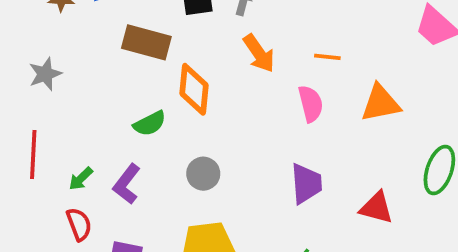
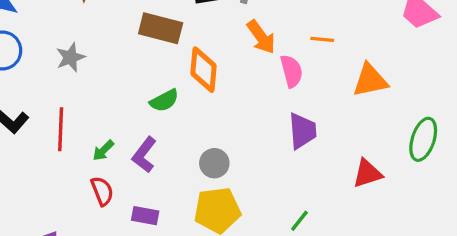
pink semicircle: (311, 104) -> (291, 71), moved
gray circle: (203, 174) -> (214, 163), moved
purple trapezoid: (306, 184) -> (302, 131), moved
red triangle: (376, 208) -> (367, 174), turned -32

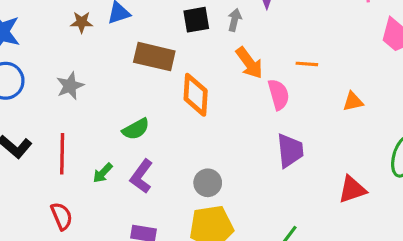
orange triangle: (370, 80) -> (353, 102), size x0.6
green semicircle: (164, 101) -> (136, 129), moved
red semicircle: (102, 191) -> (62, 216), moved

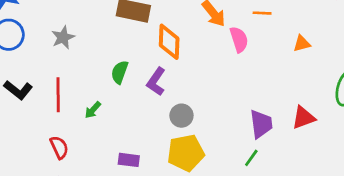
green semicircle: (136, 129) -> (120, 72), turned 140
purple trapezoid: (290, 151) -> (261, 124), moved
purple L-shape: (141, 176) -> (156, 82), moved

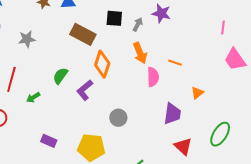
orange triangle: (302, 44) -> (197, 93), turned -40
gray circle: (181, 116) -> (118, 118), moved
red triangle: (303, 118) -> (183, 146), turned 48
purple trapezoid: (261, 124) -> (172, 114), moved

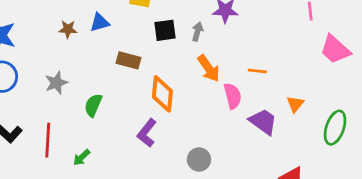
brown rectangle: (83, 34) -> (128, 60), size x0.7
green semicircle: (60, 76) -> (93, 105), moved
purple trapezoid: (172, 114) -> (263, 122), moved, turned -50
green ellipse: (220, 134) -> (335, 128), moved

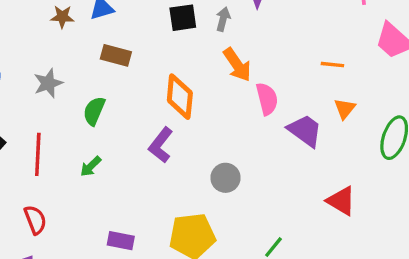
brown rectangle: (128, 60) -> (116, 55), moved
orange line: (257, 71) -> (332, 65), moved
green arrow: (82, 157) -> (91, 166), moved

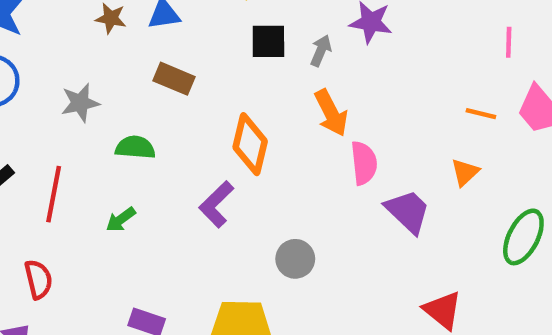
orange line: (332, 65) -> (481, 114), moved
orange triangle: (345, 109) -> (465, 172), moved
green semicircle: (94, 111) -> (135, 147), turned 64

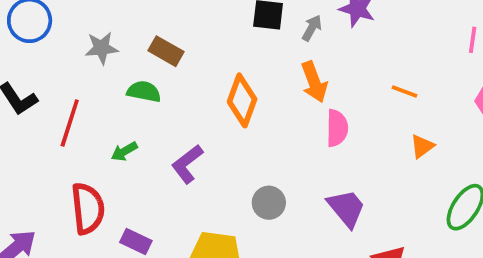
brown rectangle: (174, 79) -> (166, 51), moved
orange line: (481, 114) -> (404, 92), moved
purple L-shape: (216, 204) -> (187, 164), moved
purple trapezoid: (408, 211) -> (346, 208), moved
red semicircle: (38, 279) -> (88, 208), moved, size x1.5

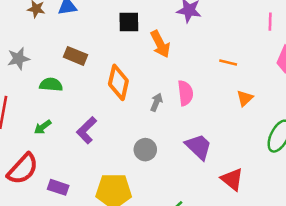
gray arrow: (312, 28) -> (156, 102), moved
brown rectangle: (166, 51) -> (76, 56), moved
orange arrow: (314, 82) -> (160, 44), moved
red semicircle: (88, 208) -> (23, 169), turned 56

